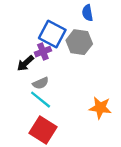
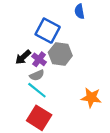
gray hexagon: (79, 42) -> (60, 54), moved
purple cross: (43, 52) -> (39, 59), moved, turned -32

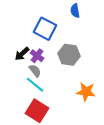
gray hexagon: (60, 54) -> (69, 55), moved
gray semicircle: (37, 75) -> (35, 71), turned -104

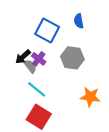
blue semicircle: (75, 11) -> (79, 21), moved
gray semicircle: (35, 71) -> (30, 66), moved

